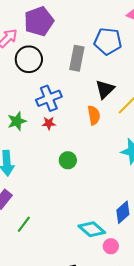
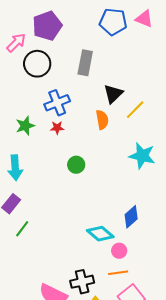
blue pentagon: (108, 41) -> (113, 22), moved
green line: (24, 224) -> (22, 229), moved

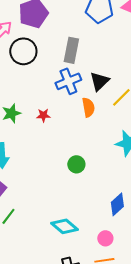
blue cross: (57, 103) -> (68, 81), moved
green circle: (76, 165) -> (76, 164), moved
cyan diamond: (100, 234) -> (64, 226), moved

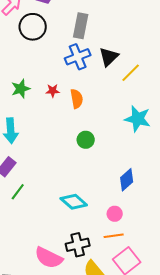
orange semicircle: (88, 107) -> (77, 99), moved

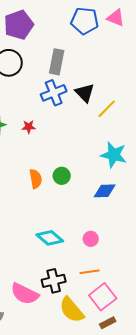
black triangle: (109, 57) -> (85, 93), turned -30
orange semicircle: (77, 99) -> (36, 179), moved
blue diamond: (127, 180) -> (105, 191), moved, turned 40
pink circle: (115, 214) -> (91, 239), moved

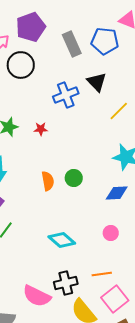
blue pentagon: (85, 21) -> (105, 41), moved
gray rectangle: (57, 62) -> (72, 44), moved, turned -35
black triangle: (85, 93) -> (97, 82), moved
pink circle: (91, 239) -> (111, 233), moved

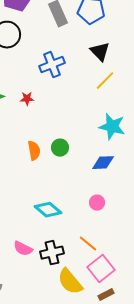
black triangle: (97, 82) -> (100, 52), moved
orange line: (102, 274) -> (88, 244), turned 48
pink semicircle: (37, 296) -> (23, 249), moved, size x0.7

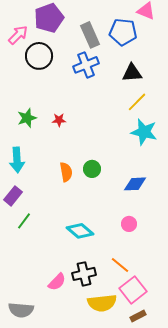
black triangle: (100, 52) -> (132, 73), turned -50
blue cross: (52, 65) -> (86, 65), moved
cyan star: (112, 127) -> (144, 132), moved
pink semicircle: (23, 249) -> (57, 282), moved, turned -72
yellow semicircle: (70, 282) -> (102, 303), turned -56

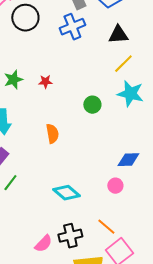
green circle: (92, 169) -> (92, 105), moved
blue diamond: (135, 184) -> (128, 160), moved

